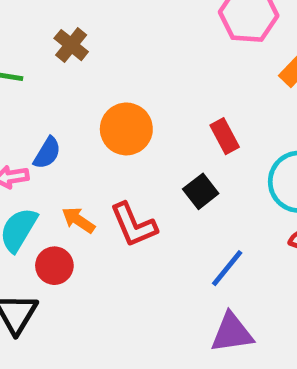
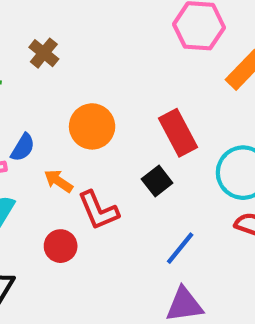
red rectangle: (225, 136) -> (178, 133), size x1.5
orange arrow: (78, 220) -> (58, 181), moved
red circle: (54, 266) -> (61, 246), moved

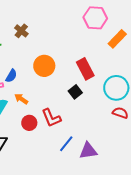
orange arrow: (58, 181) -> (21, 99), moved
red L-shape: (98, 210) -> (51, 118), moved
blue line: (180, 248) -> (66, 144), moved

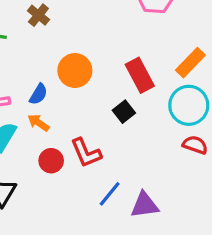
orange rectangle: (117, 39) -> (190, 63), moved
blue semicircle: (11, 76) -> (38, 94), moved

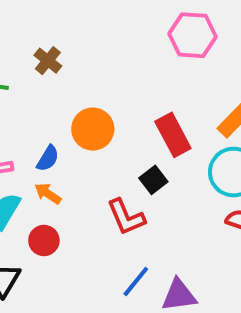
red L-shape: (86, 153) -> (126, 217), moved
red circle: (51, 161) -> (44, 240), moved

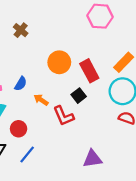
orange circle: (93, 129) -> (59, 62), moved
orange arrow: (48, 194) -> (41, 100), moved
blue line: (136, 282) -> (27, 154), moved

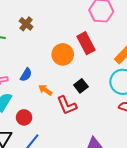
red rectangle: (89, 71) -> (86, 43), moved

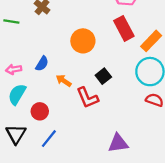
red rectangle: (86, 43) -> (124, 28), moved

